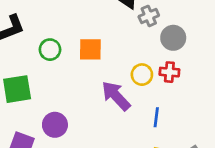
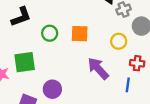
red cross: (169, 72) -> (137, 63), moved
yellow circle: (142, 75) -> (119, 41), moved

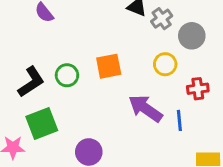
black L-shape: (21, 17) -> (31, 82), moved
blue line: (128, 85) -> (179, 120), moved

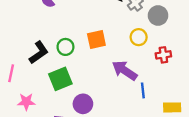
blue line: (179, 120) -> (143, 90), moved
green square: (42, 123) -> (60, 79), moved

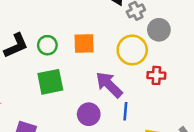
yellow circle: (139, 37) -> (132, 50), size x1.5
green square: (60, 79) -> (50, 82), moved
purple circle: (83, 104) -> (89, 114), moved

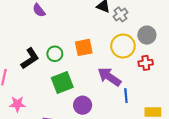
gray circle: (159, 30) -> (147, 35), moved
purple circle: (89, 114) -> (83, 105), moved

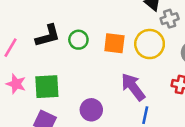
yellow circle: (123, 46) -> (150, 44), moved
green square: (62, 83) -> (47, 87), moved

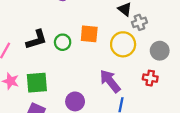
orange square: (114, 43) -> (89, 34), moved

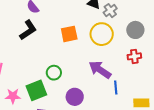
black L-shape: (36, 40) -> (28, 30), moved
green circle: (63, 42) -> (54, 73), moved

